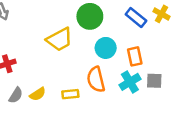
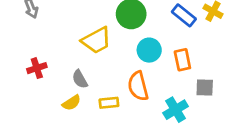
cyan cross: (130, 82) -> (176, 110), moved
gray semicircle: (16, 95) -> (80, 79), moved, turned 119

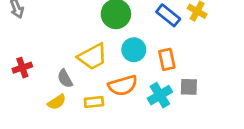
yellow trapezoid: (96, 40) -> (93, 57), moved
orange semicircle: (138, 86) -> (123, 85), turned -92
cyan cross: (176, 110) -> (160, 95), moved

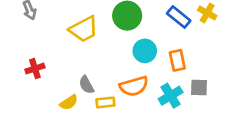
yellow trapezoid: (93, 57) -> (84, 29), moved
gray semicircle: (65, 79) -> (86, 85), moved

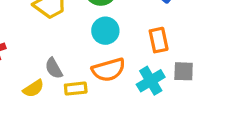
cyan circle: (145, 51) -> (105, 31), moved

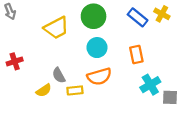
gray square: (184, 71) -> (170, 97), moved
cyan cross: (151, 81) -> (150, 85), moved

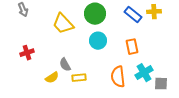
yellow cross: (162, 14) -> (154, 12), turned -32
yellow trapezoid: (56, 28) -> (63, 24), turned 75
orange semicircle: (99, 77) -> (118, 77), moved, turned 100

